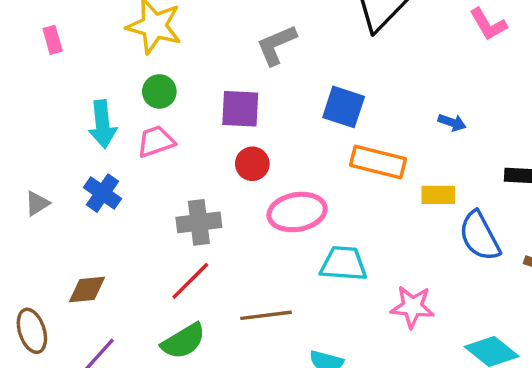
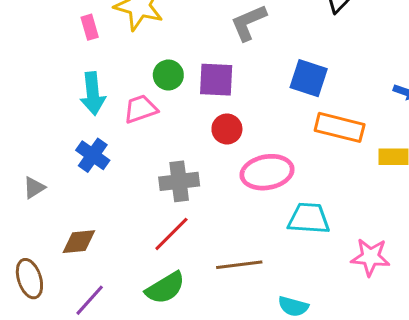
pink rectangle: (53, 40) -> (90, 27), moved
green circle: (159, 91) -> (168, 75), moved
gray triangle: (37, 203) -> (34, 188), moved

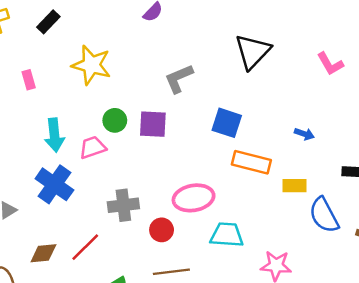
pink rectangle: (90, 27) -> (29, 80), moved
red circle: (227, 129) -> (162, 230), moved
blue cross: (93, 155) -> (54, 184), size x1.4
red line: (171, 234) -> (85, 247), moved

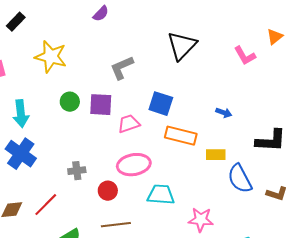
pink trapezoid: (93, 147) -> (129, 124), moved
gray cross: (123, 205) -> (77, 171), size x0.7

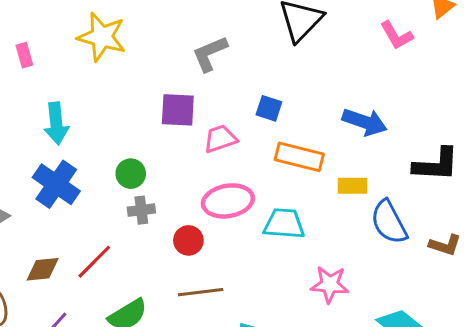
green circle: (70, 102) -> (131, 174), moved
blue square: (161, 104) -> (269, 108), size x0.7
blue arrow: (224, 113) -> (365, 122), size x1.8
cyan trapezoid: (161, 195) -> (284, 224), moved

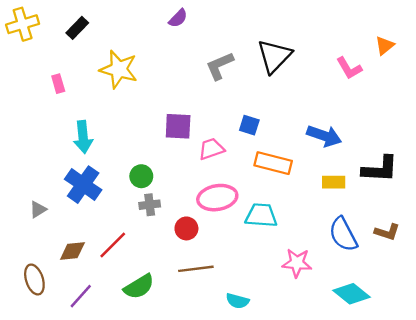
gray L-shape: (210, 54) -> (220, 66), moved
yellow rectangle: (352, 186) -> (334, 182), moved
blue semicircle: (389, 222) -> (343, 234), moved

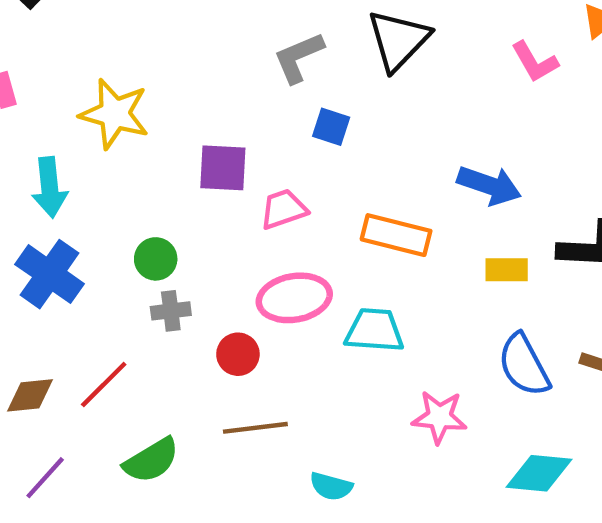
yellow star: (119, 69) -> (115, 114), moved
blue square: (249, 125) -> (331, 127), moved
cyan diamond: (351, 294) -> (539, 473), turned -33

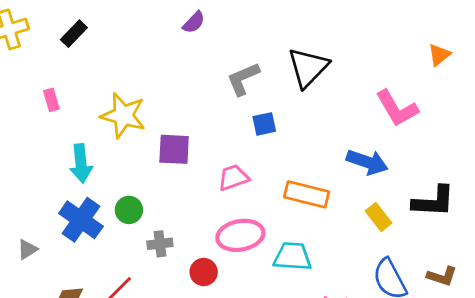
pink L-shape: (535, 62) -> (397, 108), moved, size x1.4
blue square: (331, 127) -> (264, 124), turned -30
purple square: (223, 168) -> (174, 149), moved
green circle: (156, 259) -> (129, 210), moved
yellow rectangle: (507, 270) -> (379, 217), turned 52

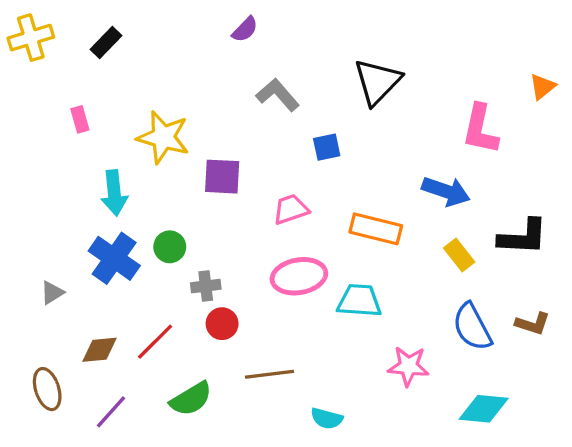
orange triangle: (439, 55) -> (542, 87), moved
gray L-shape: (243, 79) -> (278, 95), moved, turned 72
pink L-shape: (397, 108) -> (480, 129), turned 42
red circle: (204, 272) -> (222, 324), moved

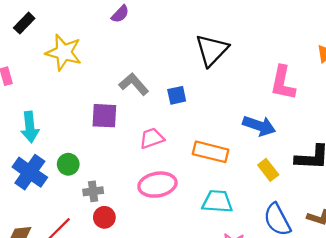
gray L-shape: (278, 95) -> (134, 84), moved
yellow star: (163, 137) -> (64, 52), moved
cyan trapezoid: (359, 301) -> (217, 202), moved

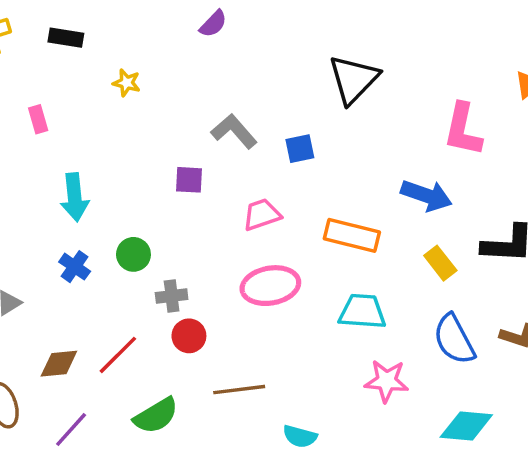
black rectangle: (24, 23) -> (66, 38), turned 55
yellow star: (64, 52) -> (127, 83), size x0.5
purple square: (104, 116) -> (189, 180), size x0.7
blue cross: (30, 172) -> (75, 267), size x0.6

